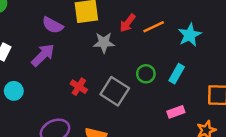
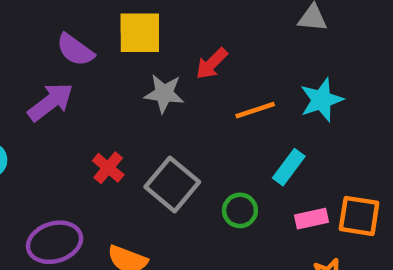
orange line: (154, 27) -> (255, 110), moved
green circle: (146, 74) -> (240, 210), moved
pink rectangle: (176, 112) -> (311, 219), moved

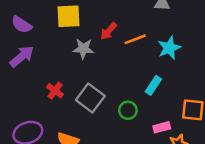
purple semicircle: (75, 50) -> (22, 25), moved
orange line: (255, 110) -> (135, 39), moved
pink rectangle: (311, 219) -> (162, 127), moved

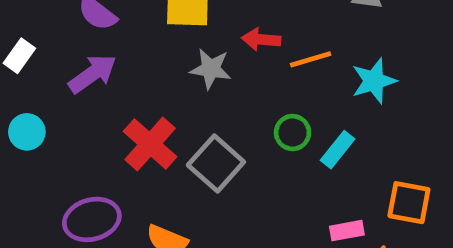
red arrow: (108, 31) -> (261, 39), turned 48
red cross: (55, 91) -> (150, 144), size x1.6
green circle: (128, 110) -> (293, 133), moved

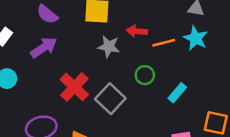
cyan star: (374, 81) -> (196, 38), moved, turned -30
green circle: (293, 133) -> (145, 75), moved

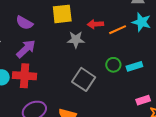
green circle: (145, 75) -> (113, 65), moved
red cross: (74, 87) -> (25, 76), moved, turned -30
cyan rectangle: (177, 93) -> (134, 66), turned 42

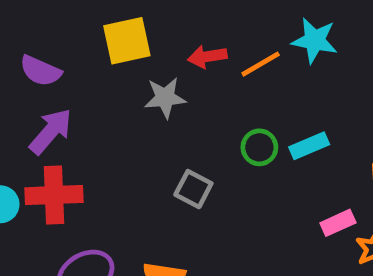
gray square: (84, 79) -> (193, 189), size x0.7

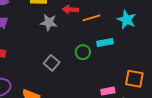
cyan star: (315, 40) -> (127, 20), moved
cyan rectangle: (309, 146) -> (105, 42), moved

